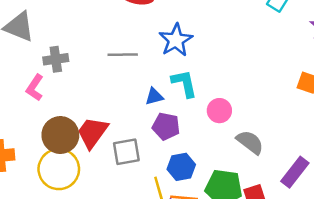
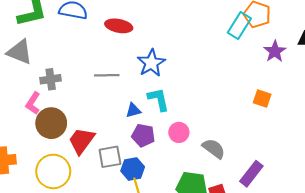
pink circle: (219, 111) -> (179, 132), moved
brown circle: (60, 135) -> (51, 123), moved
blue hexagon: (181, 167) -> (133, 169), moved

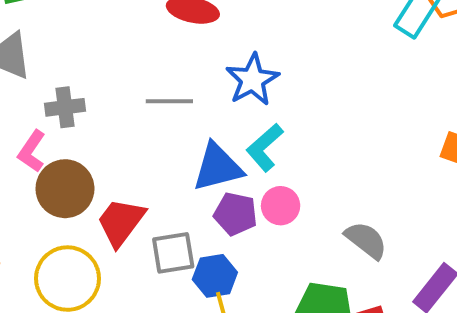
cyan L-shape: (158, 99) -> (265, 147), turned -120
blue triangle: (133, 110) -> (218, 167), size x1.8
pink circle: (179, 132) -> (281, 206), moved

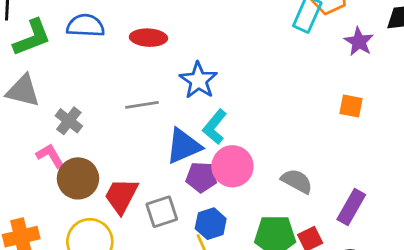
gray cross: (65, 107) -> (69, 121), turned -36
pink L-shape: (32, 151) -> (50, 156), turned 124
pink circle: (281, 206) -> (232, 166), size x1.5
blue hexagon: (215, 276) -> (211, 224), moved

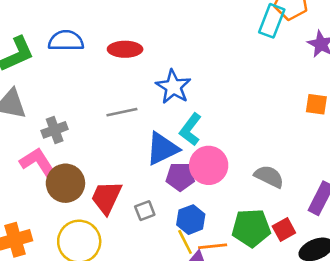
gray cross: (69, 121) -> (55, 130), turned 35
pink L-shape: (50, 156) -> (39, 163), size x1.4
gray square: (162, 212) -> (145, 211), size x0.7

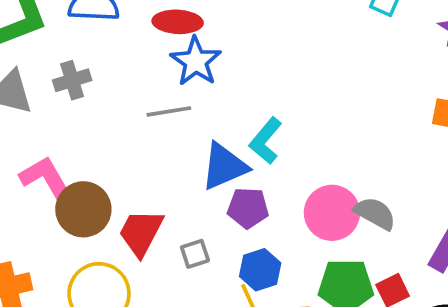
blue star: (173, 87) -> (196, 61), moved
gray cross: (55, 130) -> (72, 80), moved
pink circle: (209, 165) -> (332, 213), moved

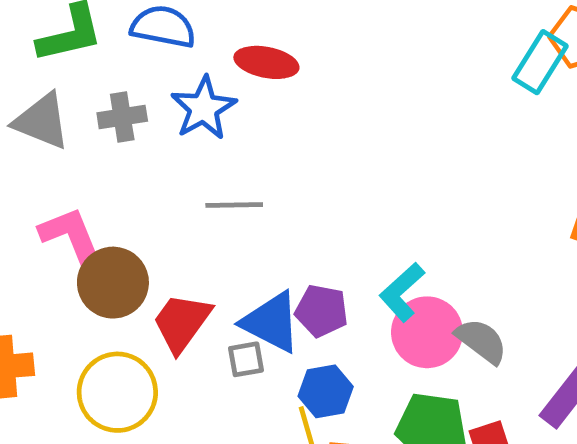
blue star: (196, 61) -> (204, 108), moved
gray line: (169, 111) -> (234, 205), moved
cyan L-shape: (266, 141) -> (402, 292), moved
blue triangle: (224, 166) -> (271, 322), moved, turned 42

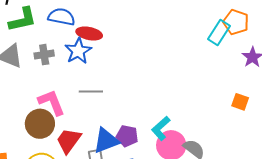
red ellipse: (266, 62) -> (89, 34), moved
pink L-shape: (72, 237) -> (52, 102), moved
blue triangle: (271, 322) -> (106, 141), turned -48

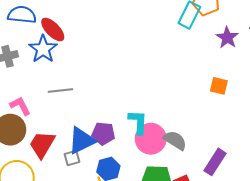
red ellipse: (89, 34) -> (53, 30), turned 40
pink L-shape: (52, 102) -> (20, 106), size x0.7
cyan L-shape: (161, 128) -> (138, 122), turned 140

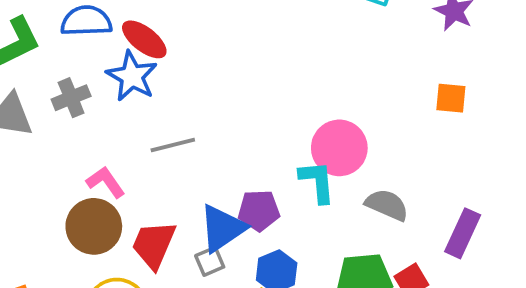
pink circle: (151, 139) -> (339, 148), moved

